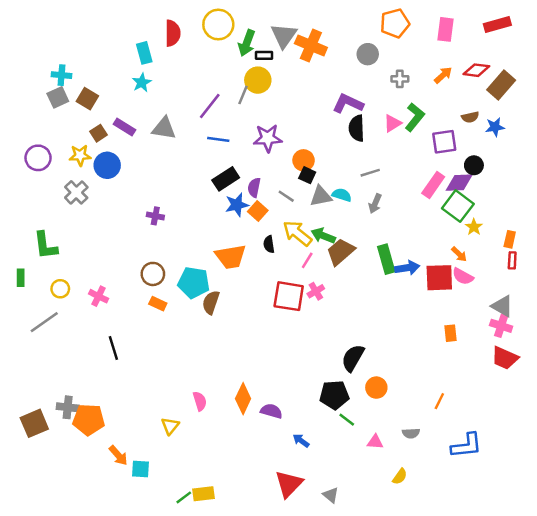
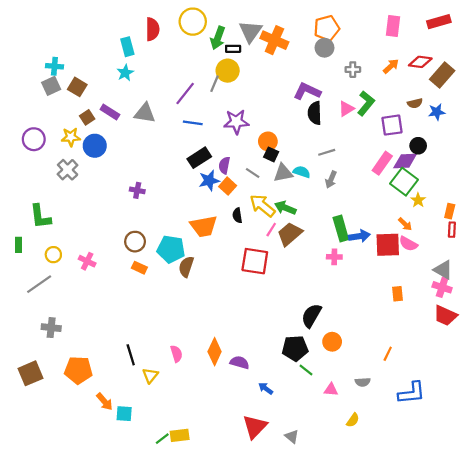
orange pentagon: (395, 23) -> (327, 28), moved
brown trapezoid: (341, 252) -> (290, 234), moved
pink cross: (316, 291) -> (334, 257), moved, turned 32
black line: (113, 348) -> (131, 355), moved
gray cross: (68, 407) -> (51, 328), moved

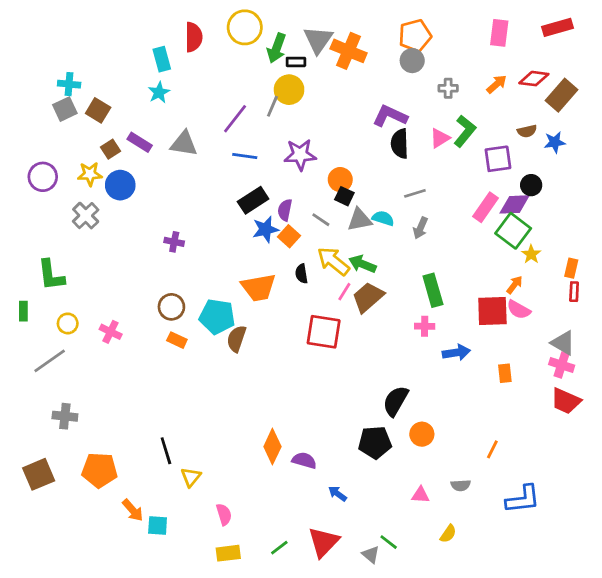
orange arrow: (405, 224) -> (515, 285), turned -96
blue arrow: (359, 236) -> (456, 353), moved
pink semicircle: (176, 354) -> (224, 514), moved
green line: (306, 370) -> (389, 542), moved
green line: (162, 439) -> (279, 548), moved

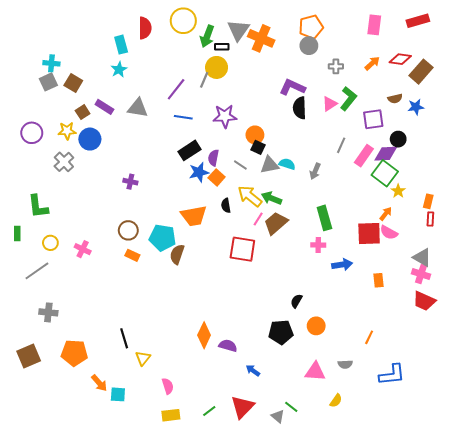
gray line: (415, 193) -> (341, 145), moved, turned -49
black semicircle: (396, 401) -> (296, 301), size x0.6
pink triangle: (420, 495) -> (315, 372), size x1.5

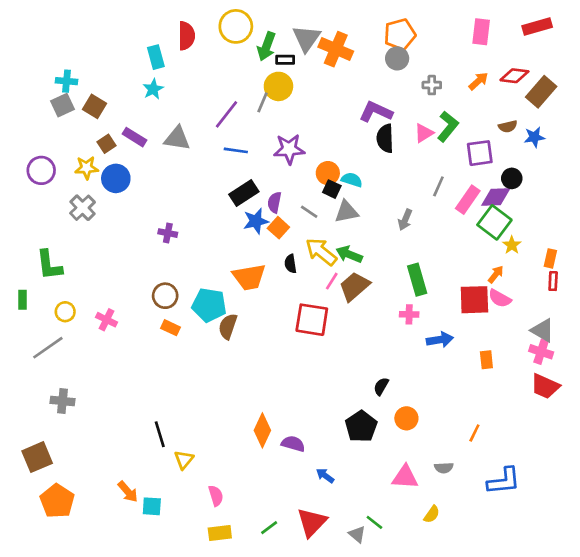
cyan semicircle: (287, 164) -> (352, 180), moved
black pentagon: (281, 332) -> (361, 426), turned -30
orange pentagon: (74, 353) -> (57, 501), moved, turned 30

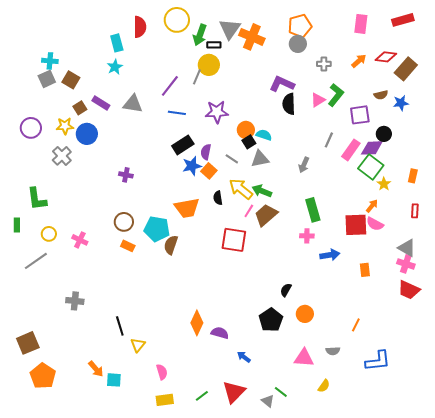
black square: (332, 189) -> (249, 142), turned 32
orange rectangle: (550, 258) -> (413, 176), moved
gray cross: (63, 401) -> (75, 301), moved

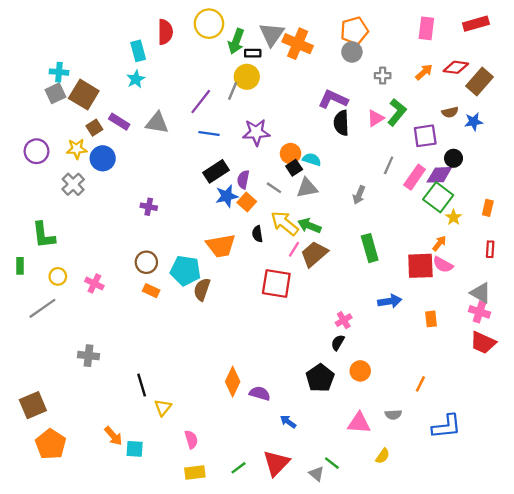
brown square: (71, 80) -> (84, 95), size x1.4
pink cross: (307, 236) -> (344, 320), moved, turned -32

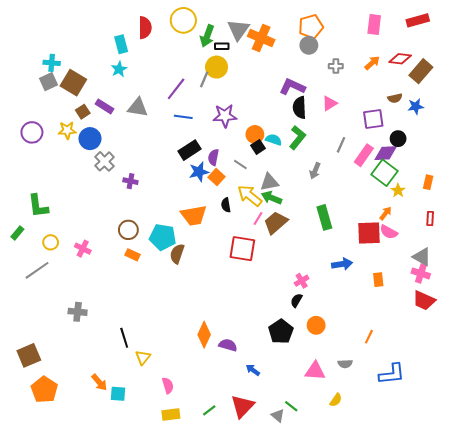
green L-shape: (397, 112) -> (297, 138), moved
gray cross: (73, 184) -> (105, 161), moved
gray triangle: (307, 188) -> (269, 182), moved
green rectangle: (20, 266) -> (17, 233), turned 40

